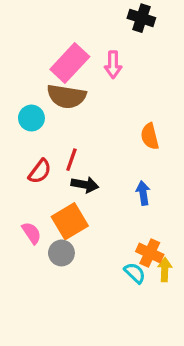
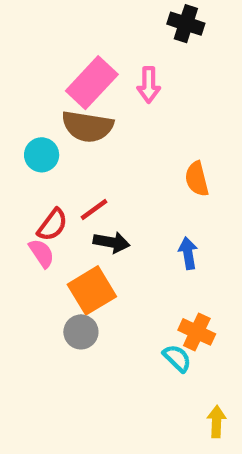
red line: (71, 160) -> (94, 210), turned 35
pink semicircle: (31, 233) -> (42, 253), moved
yellow arrow: (165, 270) -> (216, 422), moved

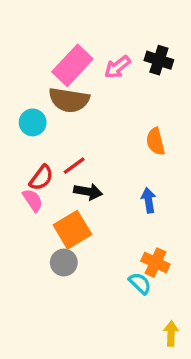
black cross: (186, 24) -> (159, 60), moved
pink arrow: (149, 85) -> (117, 67), turned 52

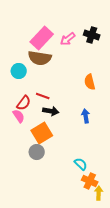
red line: (74, 166) -> (43, 96), turned 56
orange cross: (155, 263) -> (90, 181), moved

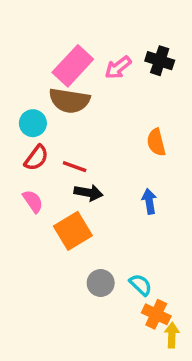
red semicircle: (24, 103) -> (36, 158), moved
gray circle: (37, 152) -> (101, 283), moved

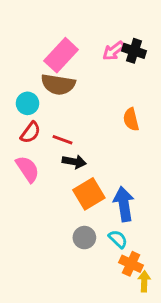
pink arrow: (118, 68) -> (114, 51), moved
pink semicircle: (33, 201) -> (28, 169), size x1.4
blue arrow: (149, 201) -> (124, 204), moved, size x1.6
orange square: (73, 231) -> (89, 194), moved

